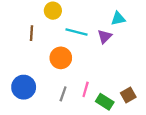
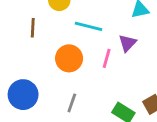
purple triangle: (105, 36) -> (128, 43), moved
pink line: (86, 89) -> (107, 58), moved

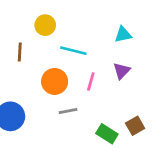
purple triangle: (128, 43) -> (122, 71), moved
gray line: (72, 103) -> (68, 111), moved, turned 60

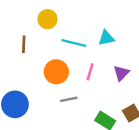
cyan triangle: (123, 35) -> (106, 38), moved
purple triangle: (122, 71) -> (121, 73), moved

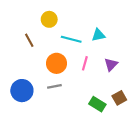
brown line: (24, 44) -> (29, 40), turned -32
gray line: (69, 99) -> (54, 86), moved

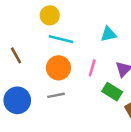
cyan line: (71, 39) -> (61, 39), moved
brown line: (29, 40) -> (16, 55), moved
green rectangle: (97, 104) -> (112, 92), moved

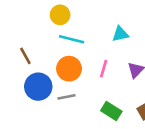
green rectangle: (112, 92) -> (111, 111), moved
blue circle: (17, 100) -> (38, 87), moved

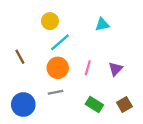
cyan triangle: (120, 34) -> (102, 24), moved
cyan line: (72, 39) -> (60, 42), turned -55
blue circle: (38, 87) -> (23, 105), moved

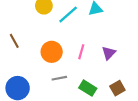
cyan line: (60, 42) -> (68, 14), moved
gray line: (56, 92) -> (59, 78), moved

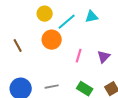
orange circle: (52, 52) -> (52, 40), moved
gray line: (59, 78) -> (52, 87), moved

